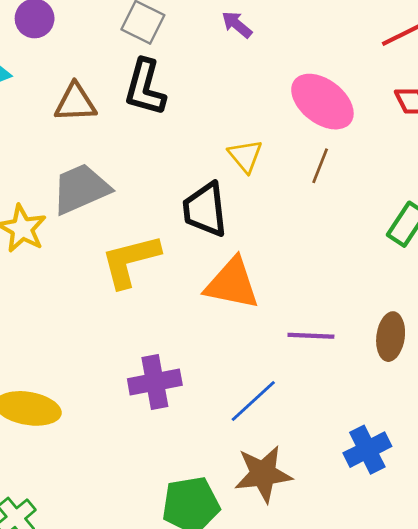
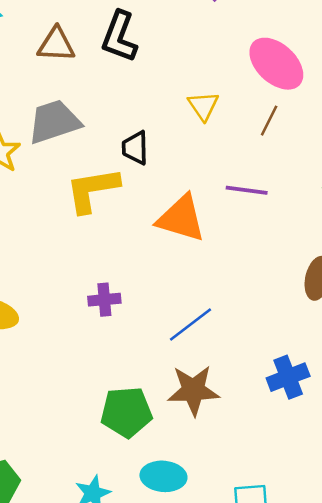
black trapezoid: (205, 210) -> (135, 148), moved, size x0.7
purple line: (311, 336) -> (247, 190), moved
purple cross: (155, 382) -> (104, 300), size x0.7

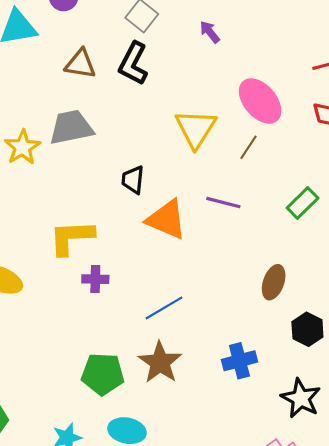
yellow triangle: (203, 106) -> (196, 129), size x1.6
black trapezoid: (135, 148) -> (133, 180), moved
yellow L-shape: (92, 190) -> (71, 237), moved
brown star: (193, 390) -> (160, 362), turned 30

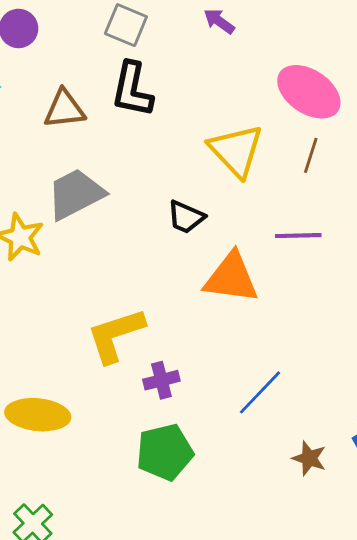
black trapezoid: (133, 180) -> (186, 217), moved, turned -56
brown star: (160, 362) -> (309, 458), moved, size x0.6
green pentagon: (103, 374) -> (165, 452), moved

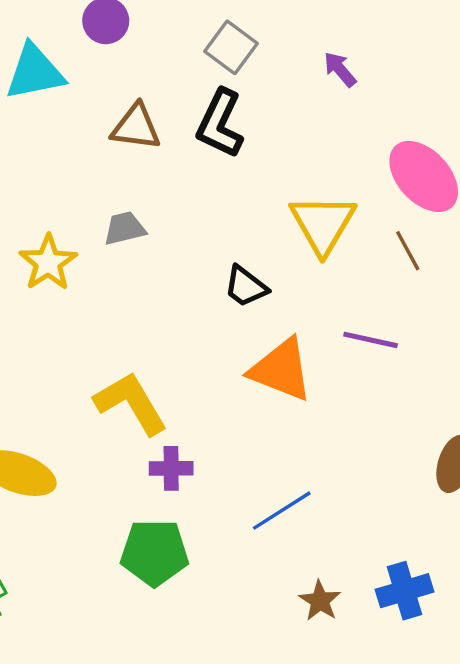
brown line: (311, 155) -> (408, 251), turned -60
gray trapezoid: (75, 194) -> (125, 228), size x0.6
yellow L-shape: (116, 335) -> (131, 403), turned 64

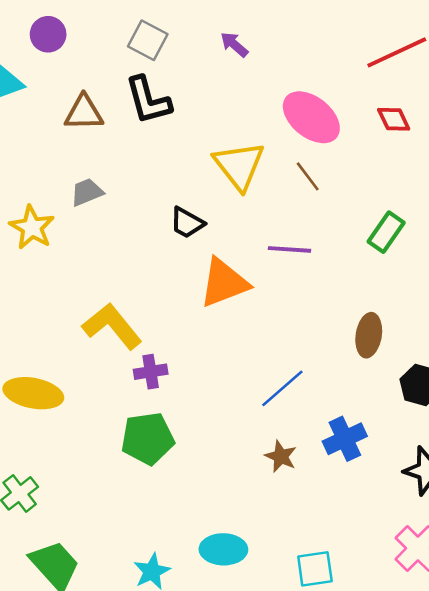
black L-shape: (220, 124) -> (148, 100), turned -32
orange triangle: (281, 370) -> (224, 283), turned -34
blue line: (282, 511) -> (282, 388), moved

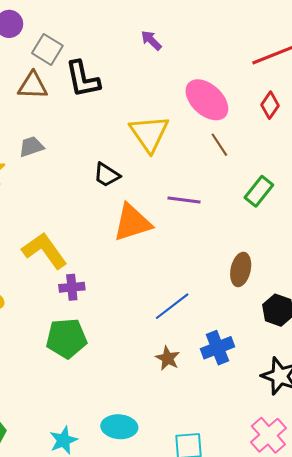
gray square: (148, 40) -> (47, 49), moved
red diamond: (394, 119) -> (270, 105), turned 56
brown line: (308, 176) -> (219, 145), moved

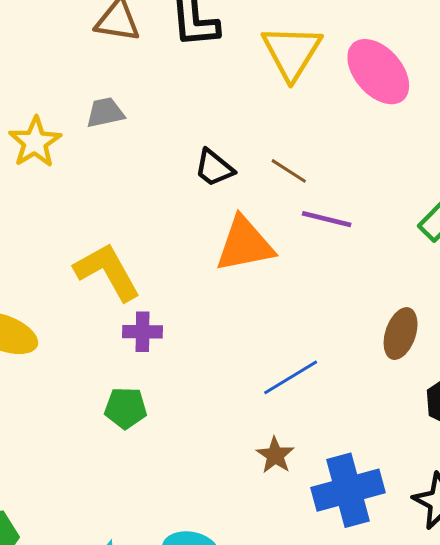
yellow triangle: (149, 133) -> (292, 52), moved
brown line: (219, 145) -> (289, 171), moved, turned -30
green pentagon: (66, 338) -> (126, 408), size x0.7
blue cross: (218, 348) -> (348, 490), moved, size x1.4

